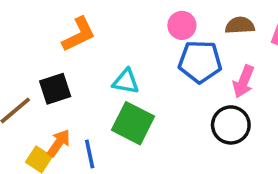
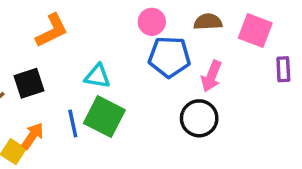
blue line: (90, 154) -> (73, 124), moved

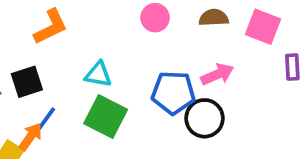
blue pentagon: (169, 57) -> (173, 93), moved
pink arrow: (211, 76) -> (217, 74), turned -136
blue line: (73, 124) -> (45, 120), moved, turned 48

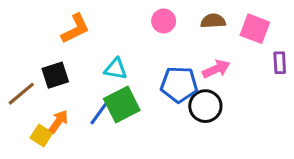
green square: (106, 116) -> (122, 105), turned 36
blue line: (45, 120) -> (99, 114), moved

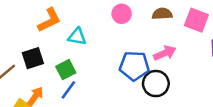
cyan triangle: (116, 69) -> (77, 37), moved
green square: (122, 105) -> (66, 70), moved, size x0.7

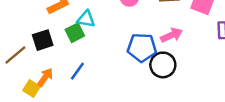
green square: (66, 70) -> (75, 33), moved

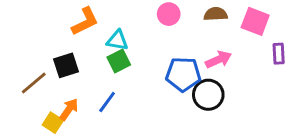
green square: (75, 33) -> (119, 61), moved

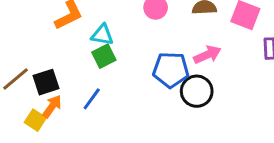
black square: (66, 65) -> (46, 82), moved

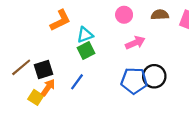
cyan triangle: (102, 35) -> (85, 35), turned -30
pink arrow: (207, 55) -> (135, 43), moved
blue pentagon: (171, 70) -> (134, 81), moved

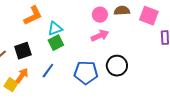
pink circle: (124, 15) -> (100, 15), moved
black square: (44, 70) -> (23, 51), moved
blue pentagon: (134, 81) -> (86, 73), moved

